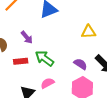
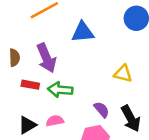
purple arrow: (27, 37) -> (46, 58), size x1.6
green arrow: (44, 58) -> (60, 90), turned -48

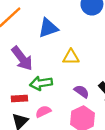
yellow triangle: (123, 74) -> (71, 57), moved
red rectangle: (30, 85) -> (19, 99), moved

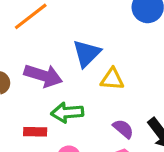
blue triangle: (48, 28) -> (87, 53), moved, turned -30
purple arrow: (22, 58) -> (43, 76), turned -40

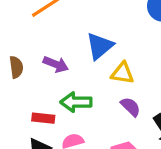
purple arrow: (43, 76) -> (56, 64), size x0.7
purple semicircle: (123, 129) -> (131, 107), moved

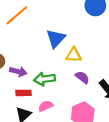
purple arrow: (56, 64) -> (18, 71), moved

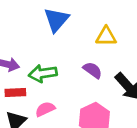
yellow triangle: (74, 55) -> (106, 36), moved

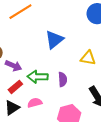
purple semicircle: (93, 70) -> (63, 79), moved, turned 40
red rectangle: (15, 92) -> (15, 87), turned -48

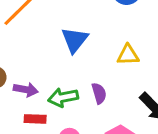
red rectangle: (15, 87) -> (35, 119), turned 56

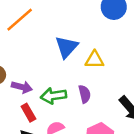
yellow triangle: (128, 55) -> (94, 60), moved
red rectangle: (35, 119) -> (28, 113), turned 54

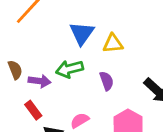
green arrow: (53, 96) -> (70, 69), moved
red rectangle: (28, 113) -> (33, 110), moved

